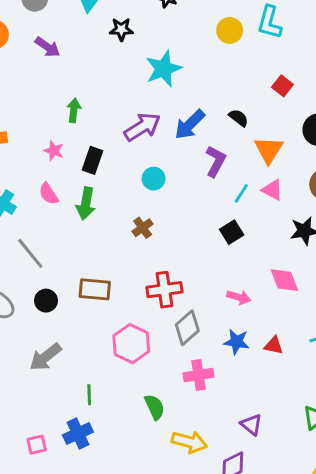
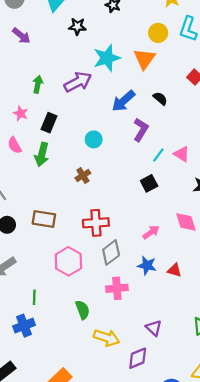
purple arrow: (142, 127) -> (78, 82), moved
orange triangle: (269, 150) -> (145, 59), moved
pink arrow: (239, 297) -> (151, 232), turned -56

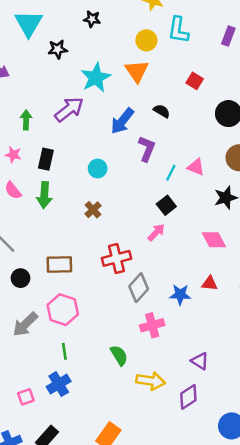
pink arrow: (151, 232) -> (156, 232), moved
pink hexagon: (68, 261) -> (63, 310), moved
red triangle: (175, 270) -> (210, 283), moved

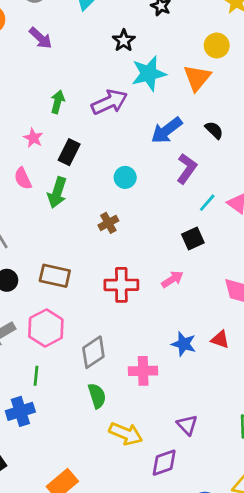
black star: (58, 49) -> (124, 40), moved, turned 30
pink arrow: (156, 232) -> (172, 279), moved
gray diamond: (139, 288) -> (93, 352), moved

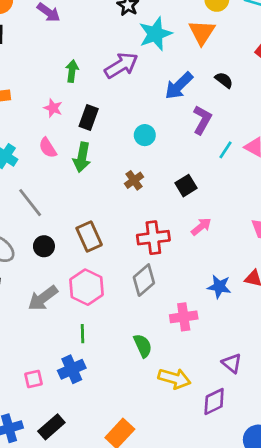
black square: (193, 238) -> (186, 186), moved
brown rectangle: (55, 276) -> (89, 237), turned 60
gray diamond: (93, 352) -> (144, 280), moved

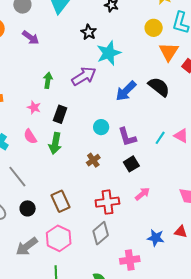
orange triangle: (202, 32) -> (169, 52), moved
black semicircle: (224, 80) -> (159, 87), size x1.6
purple L-shape: (202, 120) -> (127, 137), moved, turned 135

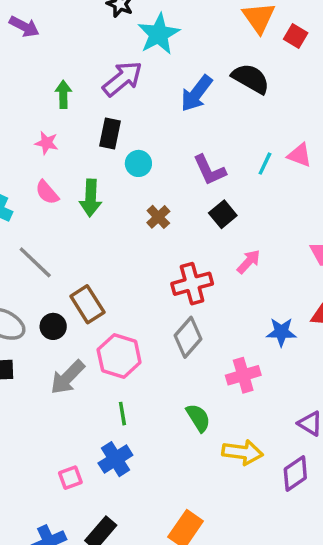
black rectangle: (60, 114) -> (110, 133), moved
cyan circle: (101, 127) -> (138, 163), moved
brown rectangle: (60, 201) -> (87, 304), moved
black circle: (28, 208) -> (53, 326), moved

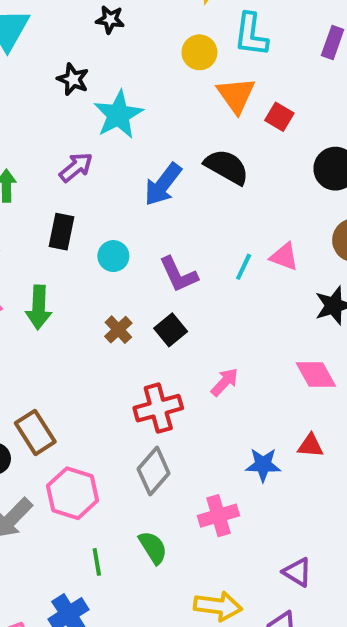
purple arrow: (123, 79) -> (76, 167), size x0.7
cyan circle: (138, 163) -> (113, 256), moved
black square: (223, 214) -> (171, 330), moved
green line: (122, 414) -> (97, 562), moved
green semicircle: (198, 418) -> (153, 548), moved

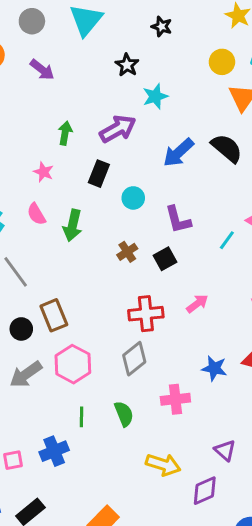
cyan star: (118, 115) -> (155, 96), size x0.7
purple arrow: (76, 167) -> (118, 129), size x1.4
cyan line: (244, 267) -> (227, 240), moved

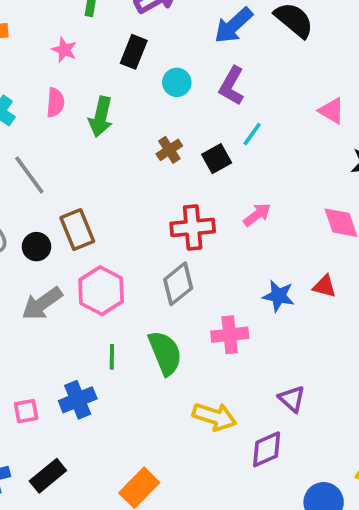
pink semicircle: (36, 214) -> (55, 103), turned -145
purple L-shape: (178, 220) -> (232, 86), moved, turned 44
cyan line: (227, 240) -> (252, 134), moved
green semicircle: (124, 414) -> (165, 353), size x1.4

